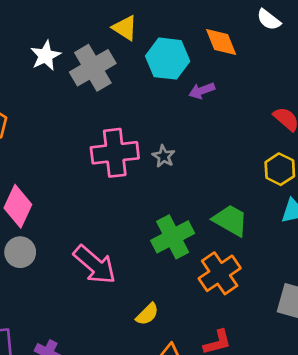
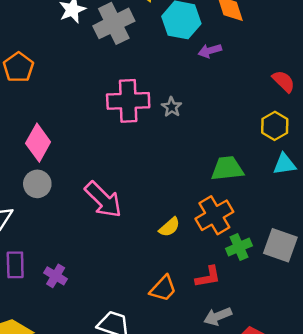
green trapezoid: (230, 220) -> (227, 168), turned -40
green cross: (173, 237) -> (239, 247), moved, size x0.7
yellow semicircle: (147, 314) -> (169, 227), moved

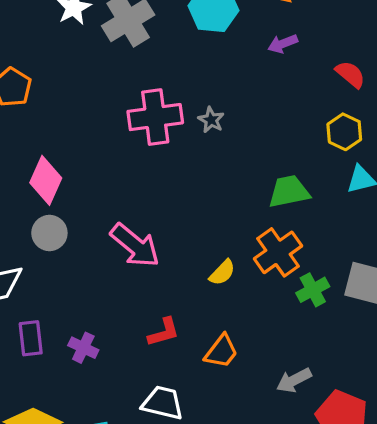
purple arrow: (210, 51) -> (283, 44), moved
red L-shape: (208, 277) -> (164, 332), moved

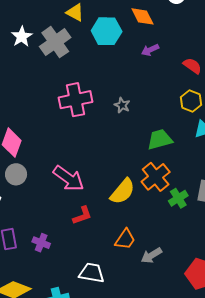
gray star: (211, 120) -> (122, 105), moved
yellow semicircle: (222, 273) -> (123, 191), size x1.6
red L-shape: (164, 332) -> (82, 215), moved
gray arrow: (294, 380) -> (151, 255), moved

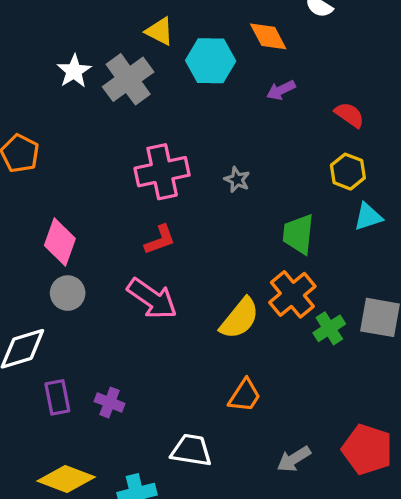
green trapezoid: (160, 139) -> (298, 234), turned -68
red L-shape: (82, 215) -> (160, 240), moved
gray arrow: (151, 255) -> (294, 459), moved

